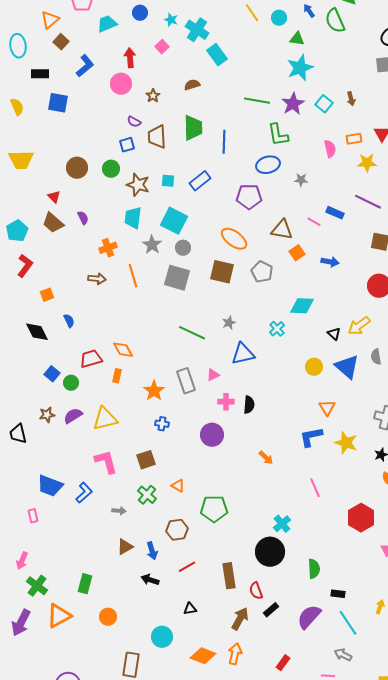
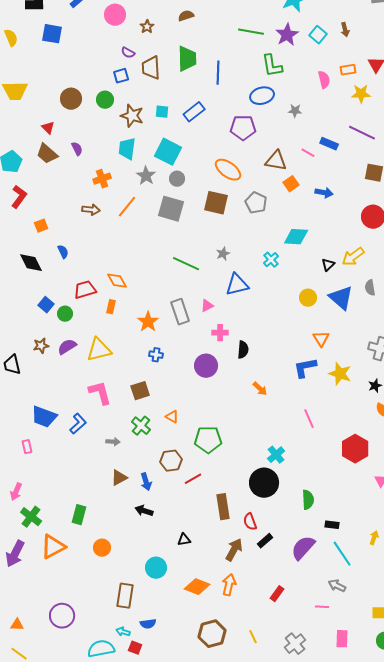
orange line: (133, 276) -> (127, 207), turned 55
black triangle: (334, 334) -> (328, 265), turned 32
black semicircle: (249, 405) -> (243, 350), moved
red line: (187, 567) -> (193, 479), moved

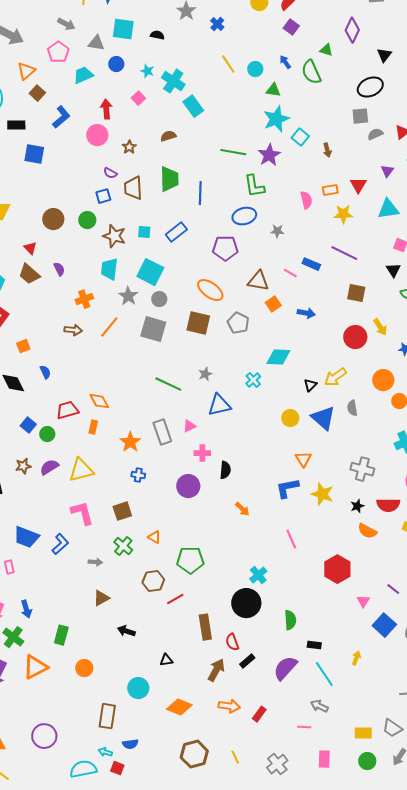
cyan square: (318, 35) -> (300, 137), moved
blue arrow: (146, 482) -> (26, 609), moved
orange arrow: (229, 585) -> (229, 706), moved, turned 85

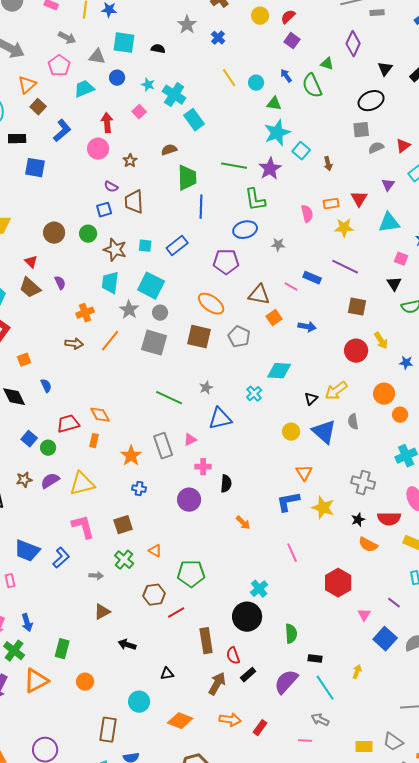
green trapezoid: (169, 179) -> (187, 178), moved

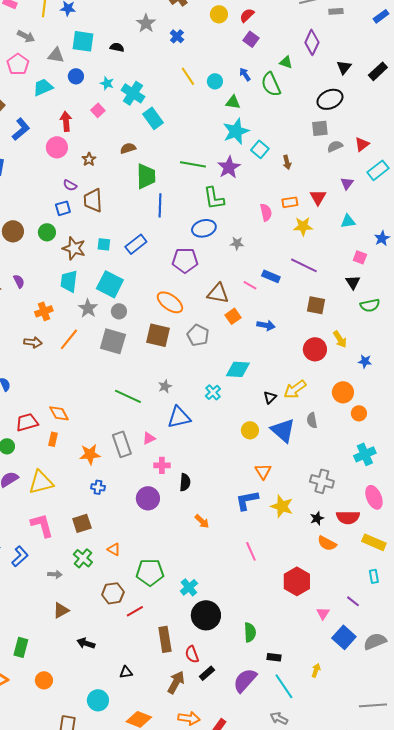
cyan triangle: (389, 223) -> (348, 221), size x0.7
orange star: (131, 456) -> (90, 454), turned 30
cyan cross: (259, 589) -> (189, 587), moved

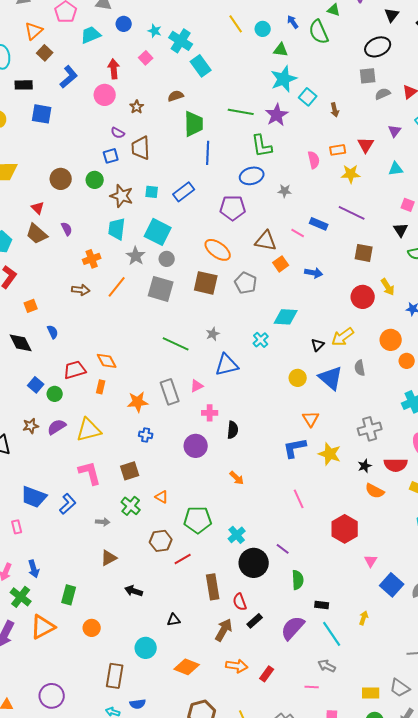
gray cross: (322, 481) -> (370, 429), turned -30
orange arrow: (202, 521) -> (237, 478), moved
purple line: (353, 601) -> (283, 549), moved

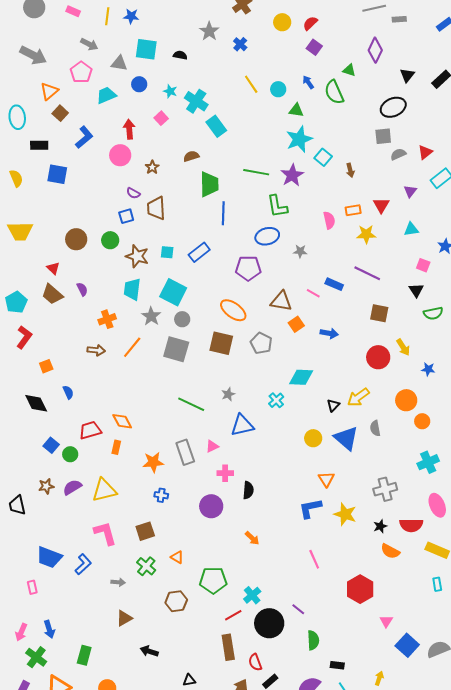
red line: (183, 559) -> (233, 615), moved

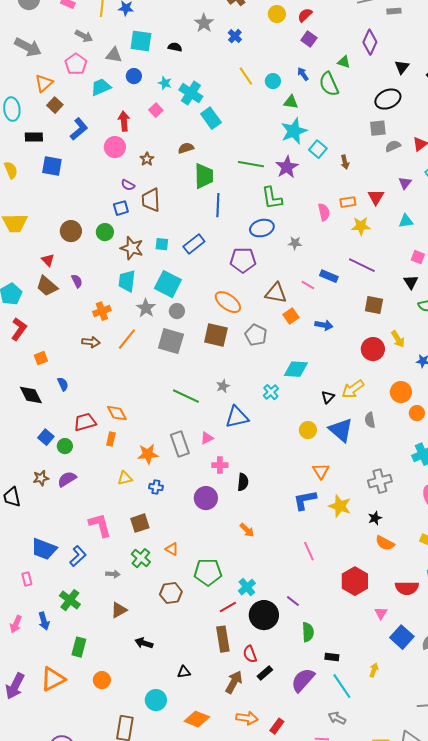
yellow triangle: (104, 490) -> (125, 478), moved, size x0.6
red semicircle: (411, 525) -> (407, 588), moved
green cross: (36, 657) -> (70, 600), moved

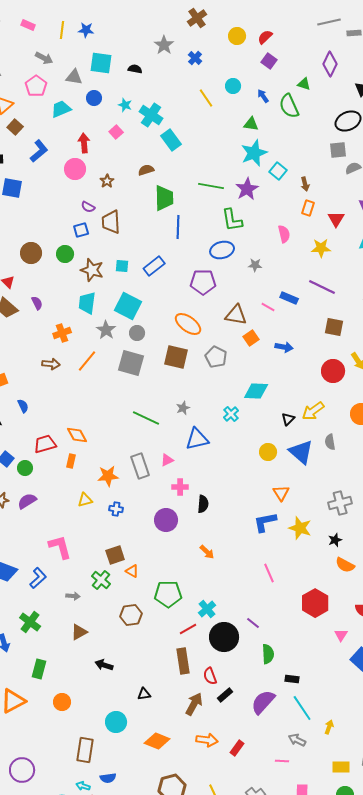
cyan circle: (273, 81) -> (233, 86), moved
orange rectangle: (348, 202) -> (308, 208), moved, turned -63
brown square: (140, 523) -> (115, 555), moved
yellow arrow: (374, 670) -> (329, 727), moved

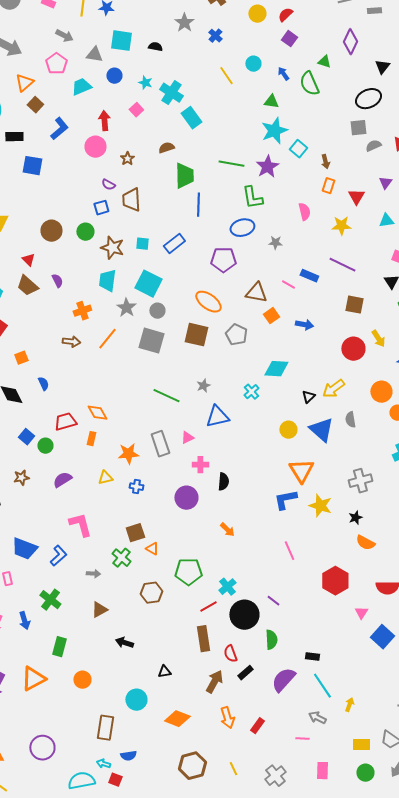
orange triangle: (281, 493) -> (301, 471), size x1.5
purple semicircle: (27, 501) -> (62, 480), moved
green semicircle: (268, 654) -> (271, 640), moved
orange arrow: (207, 740) -> (227, 718), turned 65

